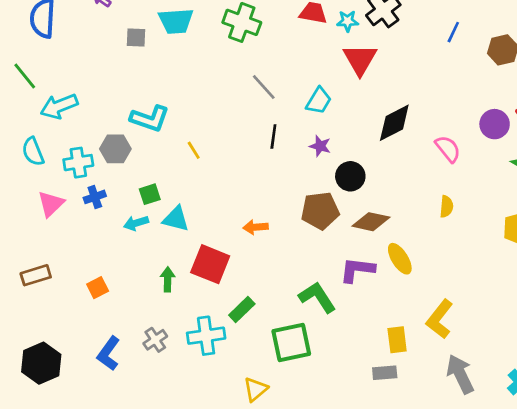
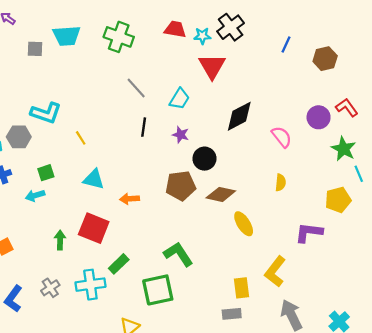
cyan triangle: (176, 219) -> (94, 179), moved
purple L-shape: (357, 270) -> (309, 232), moved

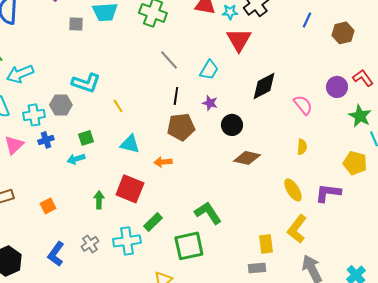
brown pentagon: (181, 186) -> (181, 127), moved
yellow pentagon: (338, 200) -> (355, 163), turned 30
yellow ellipse: (244, 224) -> (293, 190), moved

